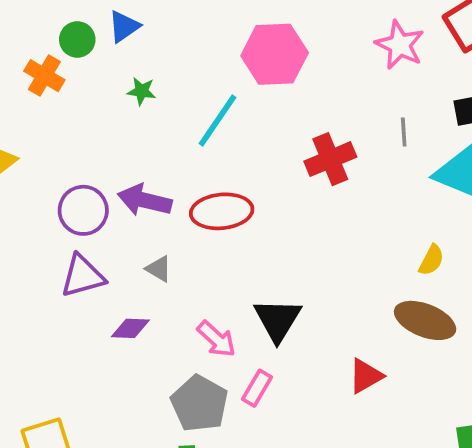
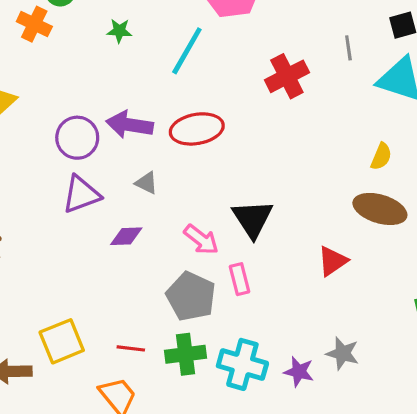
pink rectangle: (257, 388) -> (240, 279), turned -40

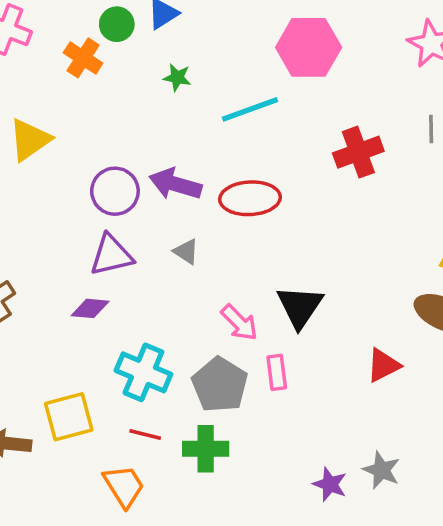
cyan line: (187, 51) -> (250, 109), turned 33
purple diamond: (126, 236) -> (90, 308), moved
cyan cross: (242, 364) -> (143, 372), moved

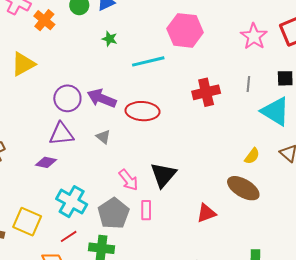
orange cross: (83, 58) -> (44, 20), moved
yellow square: (69, 417) -> (27, 222), turned 32
red line: (145, 435) -> (69, 236), turned -54

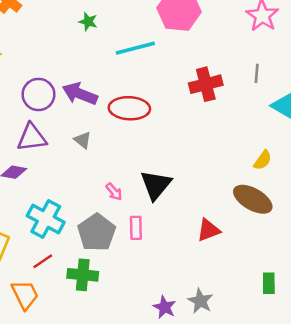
pink arrow: (129, 180) -> (114, 192), size x0.7

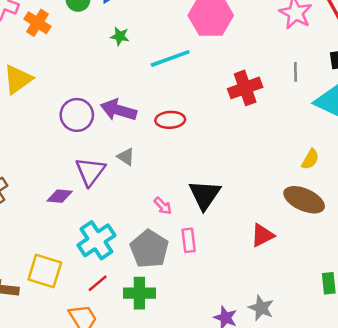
red ellipse: (129, 108) -> (170, 120), size x0.7
purple triangle: (32, 138) -> (90, 171), moved, turned -40
cyan cross: (46, 219) -> (96, 240), turned 33

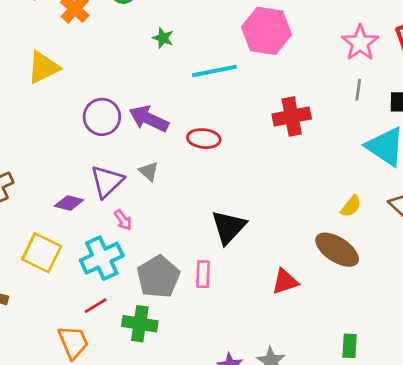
gray line: (296, 72) -> (358, 90), moved
pink arrow: (163, 206) -> (123, 220), moved
yellow square: (45, 271) -> (42, 253), moved

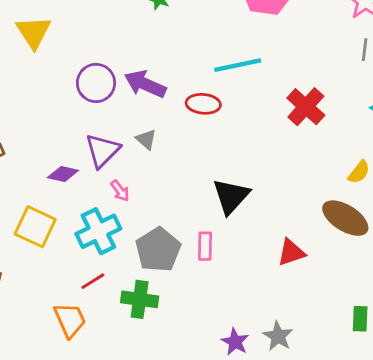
yellow triangle: (43, 67) -> (34, 32), turned -36
cyan line: (214, 71) -> (238, 65), moved
red cross: (292, 116) -> (306, 107), moved, turned -36

